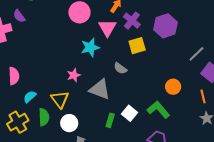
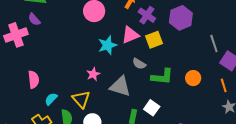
pink triangle: (107, 28) -> (130, 35), moved, turned 42
gray line: (196, 54) -> (214, 44), turned -60
green L-shape: (158, 110) -> (162, 77), moved, turned 140

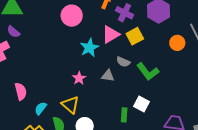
green L-shape: (162, 77) -> (148, 72), turned 55
orange circle: (193, 78) -> (177, 43), moved
gray triangle: (120, 86) -> (108, 76), moved, size x0.6

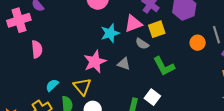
gray semicircle: (123, 62) -> (142, 44), moved
pink star: (79, 78) -> (95, 62), size x1.6
pink semicircle: (21, 91) -> (37, 49), moved

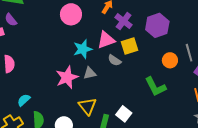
gray triangle: (124, 64) -> (90, 73), moved, turned -32
green L-shape: (164, 66) -> (155, 87), moved
yellow triangle: (82, 86) -> (87, 106), moved

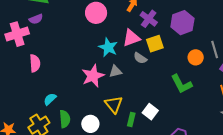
purple semicircle: (11, 20) -> (36, 19), turned -72
cyan star: (83, 49) -> (108, 47), turned -30

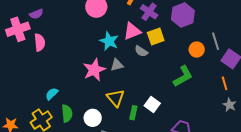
pink semicircle: (35, 63) -> (40, 42), moved
green L-shape: (182, 84) -> (183, 76), turned -90

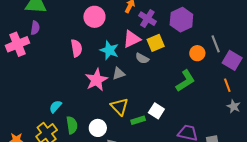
purple semicircle: (36, 14) -> (35, 28), turned -56
pink semicircle: (40, 42) -> (76, 48), moved
green rectangle: (133, 113) -> (138, 120), turned 64

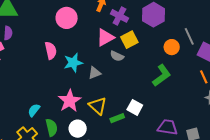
cyan star: (109, 50) -> (73, 63), moved, turned -30
pink star: (96, 80) -> (70, 101), moved

